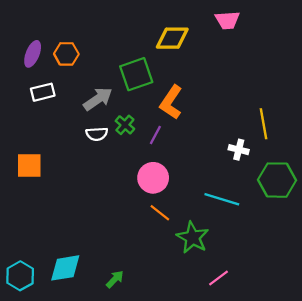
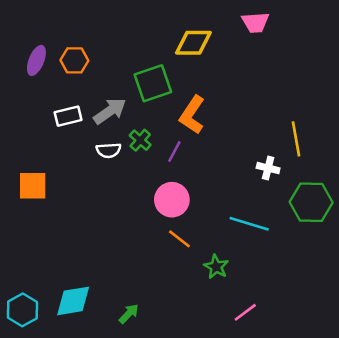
white rectangle: (43, 92) -> (68, 116), moved
green star: (193, 238) -> (216, 267), size x0.7

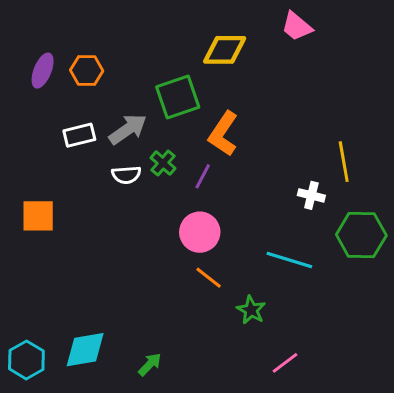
pink trapezoid: (255, 22) -> (297, 26), turned 44

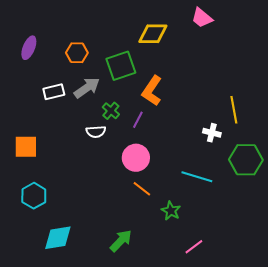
orange hexagon: (87, 71) -> (77, 53), moved
white semicircle: (126, 175) -> (96, 132), moved
cyan hexagon: (26, 360) -> (34, 196), moved
green arrow: (150, 364) -> (121, 241), moved, size x1.4

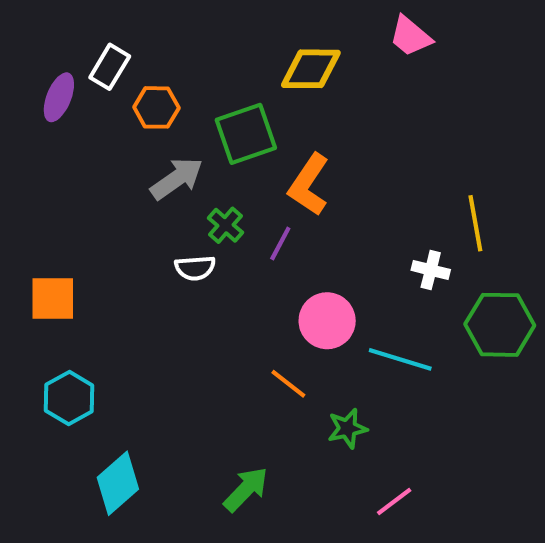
white rectangle: (54, 92) -> (110, 67), moved, turned -45
pink circle: (136, 158) -> (327, 321), moved
green star: (171, 211) -> (347, 428), turned 30
cyan diamond: (58, 238) -> (118, 483), turned -32

